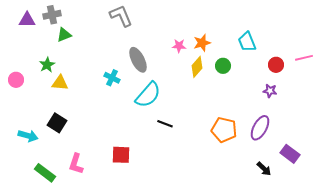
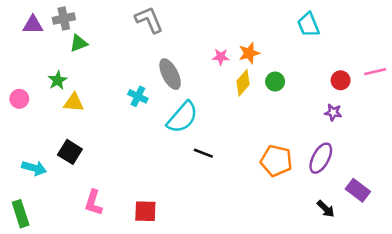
cyan trapezoid: (247, 42) -> (308, 25), moved
red square: (121, 155) -> (145, 211), moved
green rectangle: (45, 173) -> (21, 214), moved, turned 35

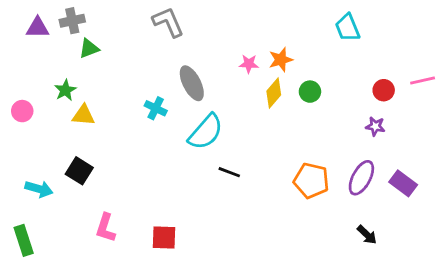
purple rectangle: (358, 190) -> (403, 183), moved

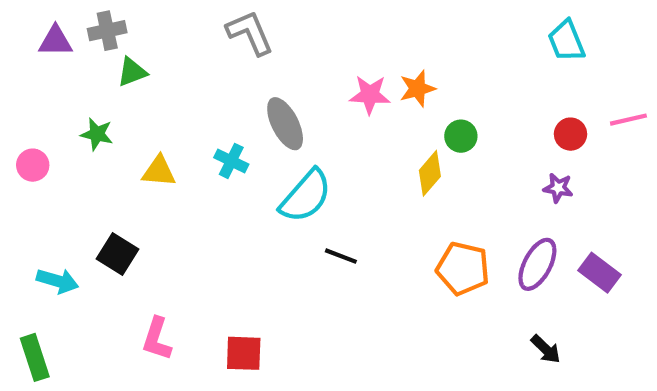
cyan trapezoid: (347, 28) -> (566, 41), moved
pink star: (249, 64) -> (370, 95), size x1.4
green star: (65, 90) -> (97, 134), turned -30
yellow diamond: (274, 93) -> (430, 173), moved
yellow triangle: (83, 115) -> (159, 171), moved

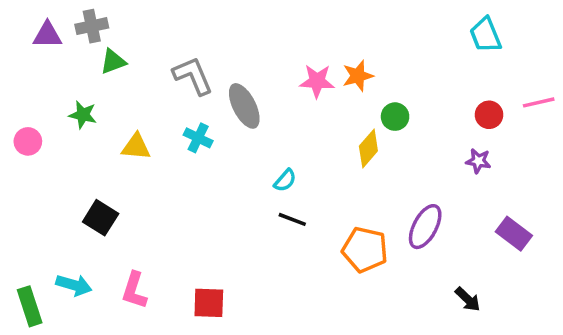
gray L-shape: (250, 33) -> (193, 76), moved
cyan semicircle: (306, 196) -> (285, 180), moved, size x0.5
purple ellipse: (537, 264) -> (425, 227), moved
orange pentagon: (463, 268) -> (365, 250), moved
cyan arrow: (58, 281) -> (74, 285), moved

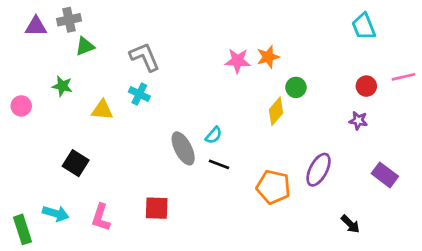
gray ellipse: (244, 106) -> (183, 148), moved
cyan cross: (198, 138) -> (139, 94), moved
red square: (209, 303) -> (157, 208), moved

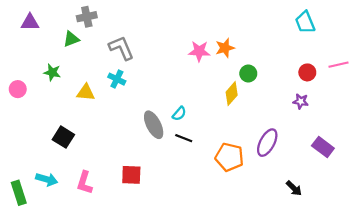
gray cross: (69, 20) -> (87, 17), moved

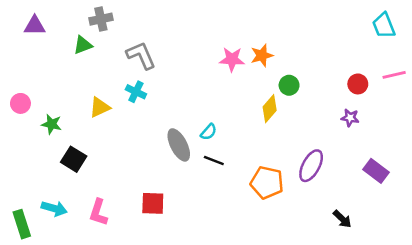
cyan trapezoid: (305, 22) -> (384, 26), moved
green star: (52, 72) -> (52, 124), moved
yellow triangle: (86, 92) -> (100, 107), turned -30

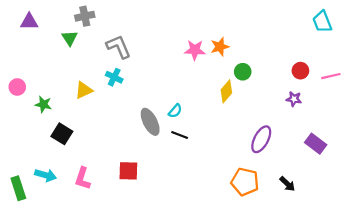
green triangle: (83, 45) -> (70, 38), turned -42
pink line: (394, 75) -> (331, 76), moved
orange pentagon: (267, 183) -> (245, 182), moved

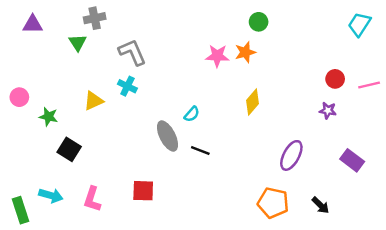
cyan trapezoid: (322, 22) -> (359, 24), turned 55
green circle: (243, 72) -> (259, 22), moved
cyan semicircle: (175, 111) -> (192, 114), moved

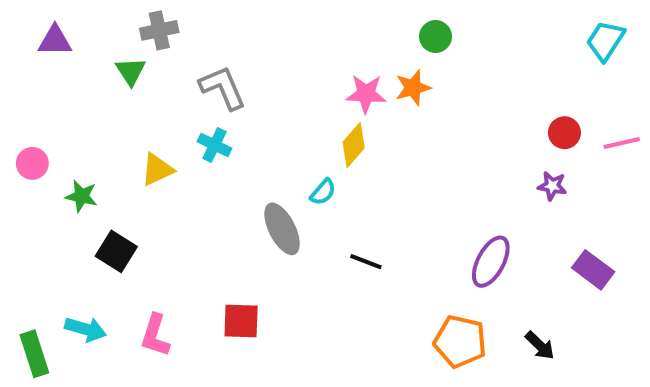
yellow diamond: (253, 102) -> (354, 145), moved
black line: (200, 151) -> (366, 262), moved

